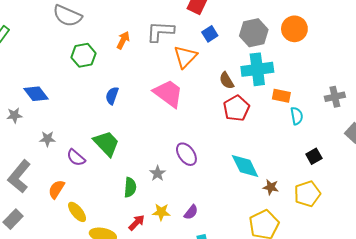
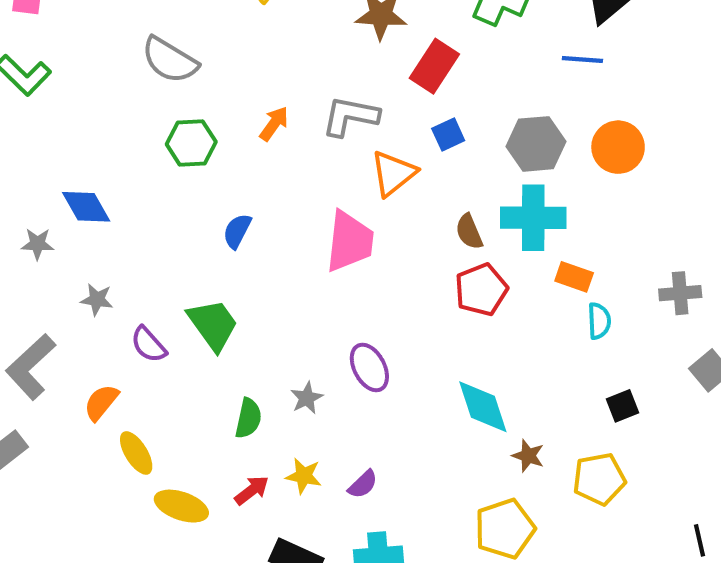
pink trapezoid: (168, 93) -> (350, 241), turned 52

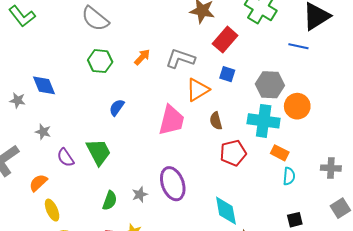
blue square: (448, 134) -> (227, 74), turned 35
orange circle: (618, 147) -> (297, 106), moved
brown semicircle: (469, 232) -> (216, 121), moved
purple ellipse: (369, 367) -> (173, 184), size x1.4

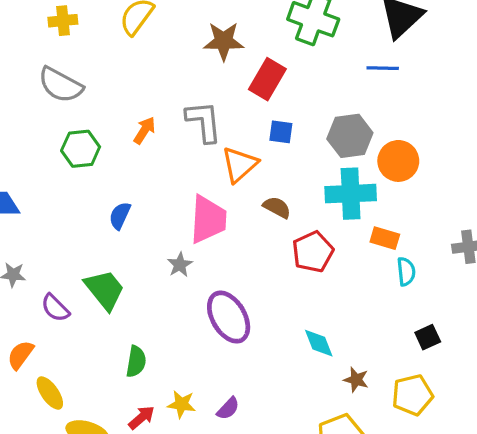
gray L-shape: (180, 59) -> (204, 122), turned 76
brown semicircle: (216, 121) -> (277, 207), turned 144
gray star: (140, 194) -> (180, 265), moved
cyan diamond: (226, 211) -> (319, 343), size x0.7

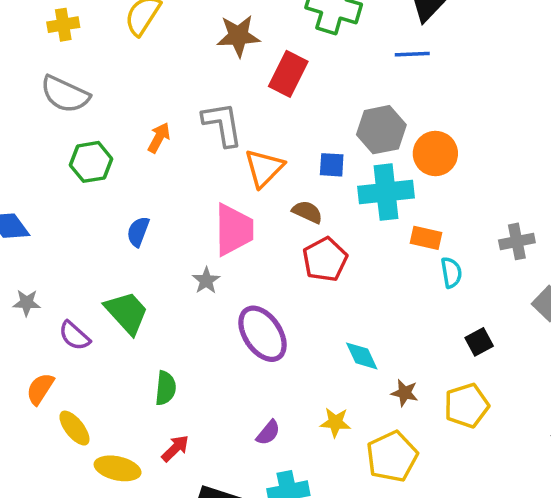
blue square: (281, 132) -> (332, 165), moved
red pentagon: (313, 252) -> (325, 259), moved
yellow star: (182, 404) -> (335, 422), moved

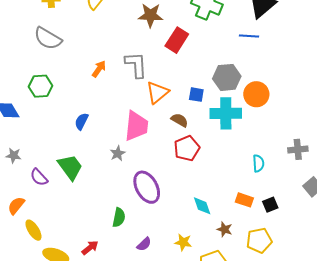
green hexagon: (91, 162) -> (40, 86), moved
orange rectangle: (426, 238) -> (244, 200), moved
green semicircle: (166, 388) -> (119, 217), moved

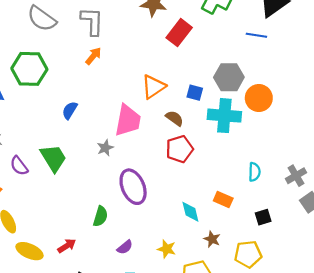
gray L-shape: (136, 65) -> (92, 21), moved
green hexagon: (40, 86) -> (29, 69), size x1.4
gray cross: (298, 149) -> (296, 176), moved, turned -30
orange rectangle: (244, 200) -> (223, 199), moved

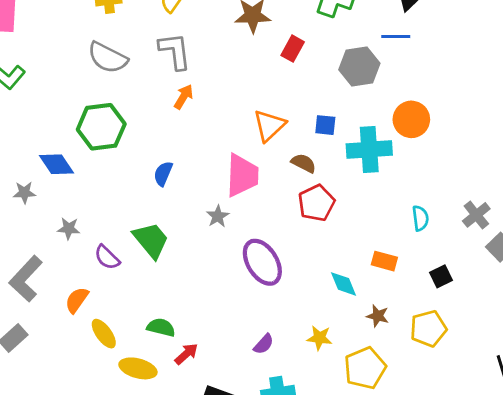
red rectangle: (179, 33) -> (293, 49), size x0.7
gray hexagon: (229, 77) -> (359, 66), moved
green semicircle: (100, 216) -> (161, 327), moved, turned -84

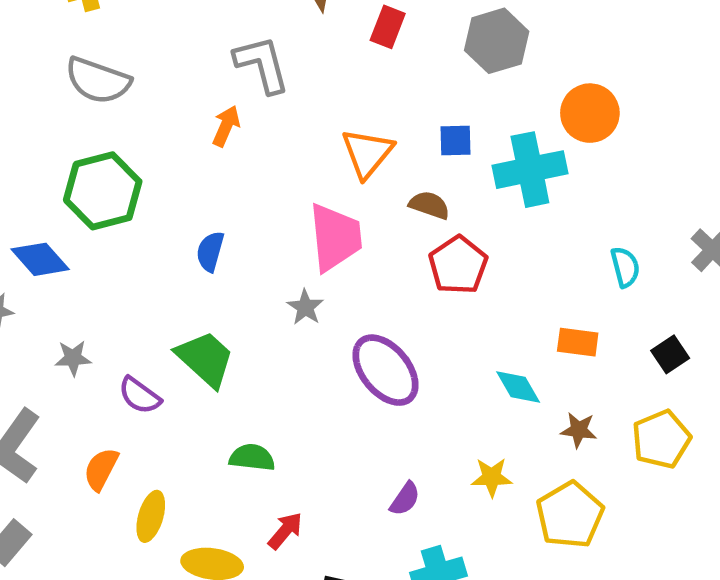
gray L-shape: (175, 51) -> (262, 64), moved
green semicircle: (161, 327) -> (252, 458), moved
yellow ellipse: (104, 334) -> (151, 516), turned 60

